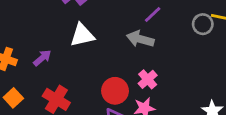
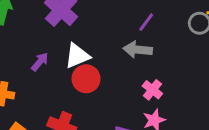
purple arrow: (42, 58) -> (40, 62), moved
red circle: (115, 91) -> (86, 79), moved

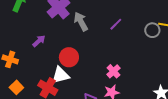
gray arrow: (138, 50) -> (81, 22), moved, turned 48
white triangle: (77, 56) -> (60, 75), moved

